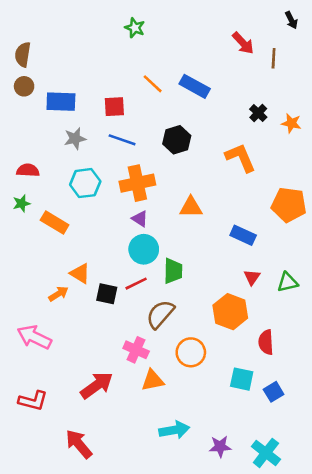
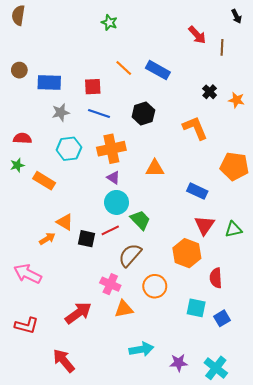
brown semicircle: (23, 54) -> (18, 15), moved
green trapezoid: (173, 271) -> (140, 220), turned -45
red triangle: (252, 277) -> (204, 225), size x1.5

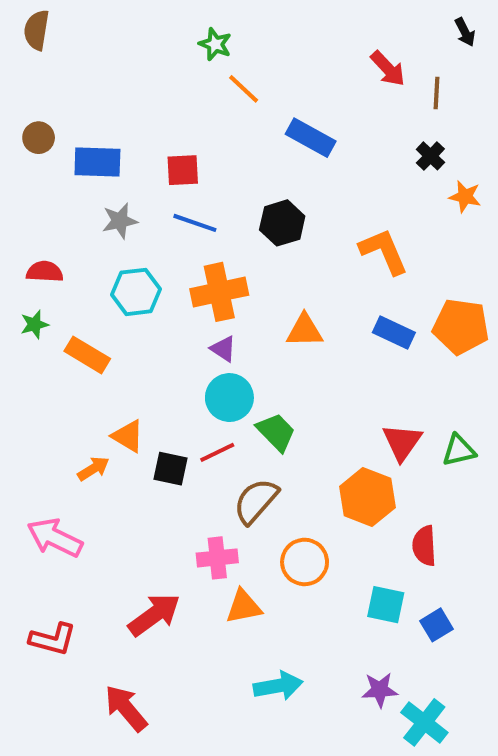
orange line: (124, 68) -> (244, 89), moved
black cross: (210, 92) -> (430, 156), moved
blue rectangle: (197, 191) -> (394, 333), moved
pink cross: (110, 284) -> (217, 558), turned -30
purple star: (179, 363) -> (380, 690), moved

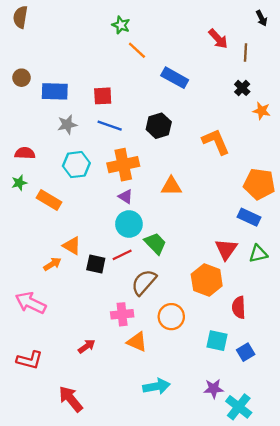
blue rectangle: (394, 333) -> (249, 217), moved
orange triangle: (244, 607) -> (137, 342), turned 35
red arrow: (154, 615) -> (87, 346), size x0.6

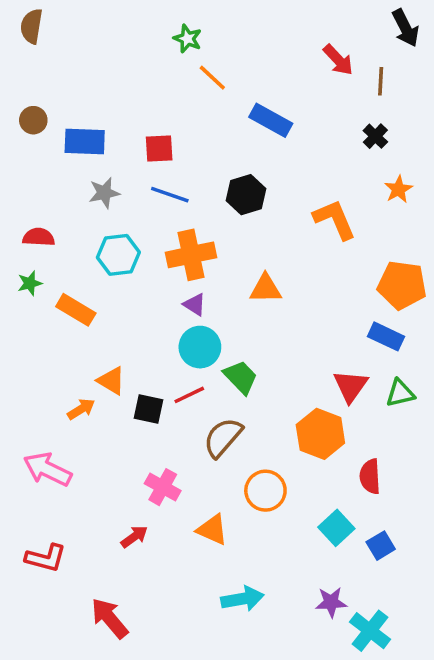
black arrow: (262, 18) -> (405, 28), size x1.5
orange star: (262, 111) -> (398, 189), moved, turned 30
pink cross: (122, 314) -> (163, 487), moved, turned 35
cyan square: (217, 341) -> (336, 528), turned 35

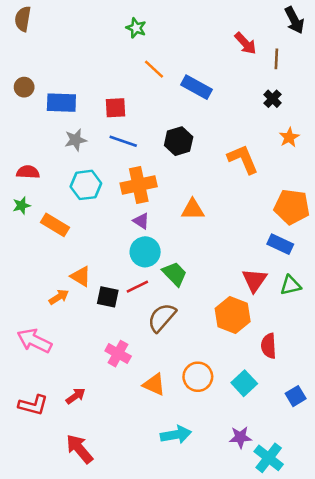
orange line: (212, 78) -> (154, 69), moved
orange circle: (265, 491) -> (198, 377), moved
red arrow: (134, 537) -> (76, 396), moved
blue square: (381, 546) -> (296, 396), moved

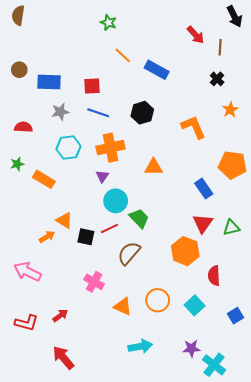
red semicircle: (28, 172) -> (23, 127), moved
purple triangle: (141, 221) -> (102, 176), moved, turned 32
blue rectangle: (280, 244) -> (204, 189), moved, turned 30

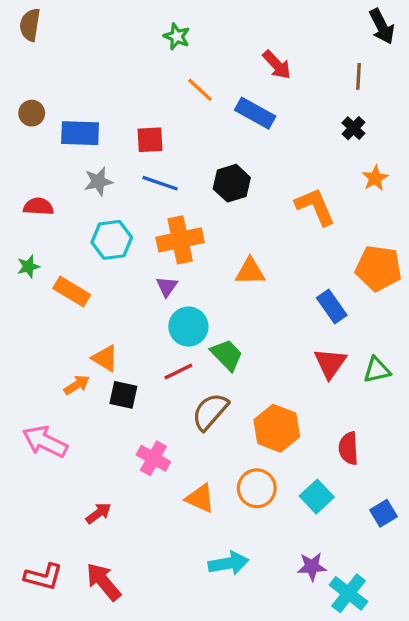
red arrow: (196, 35) -> (277, 65), moved
black square: (86, 237) -> (123, 395), moved
orange hexagon: (185, 251) -> (277, 428), moved
red L-shape: (26, 323) -> (43, 577), moved

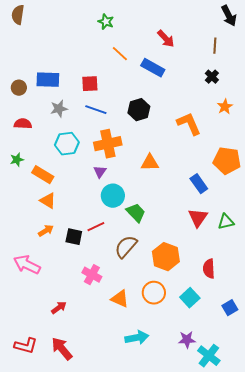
brown circle: (32, 113) -> (19, 88), moved
orange triangle: (105, 358) -> (48, 201), moved
red line: (178, 372) -> (96, 227), moved

